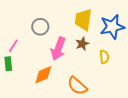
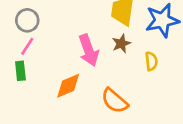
gray circle: (40, 27) -> (27, 20), moved
pink arrow: (58, 49) -> (89, 50), turned -40

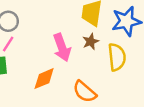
yellow semicircle: (151, 61) -> (117, 57), size x1.6

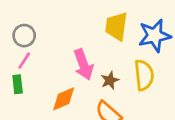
brown star: (91, 42) -> (110, 80), moved

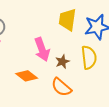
orange diamond: (64, 99) -> (27, 76), turned 60

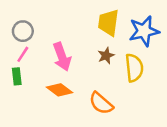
pink arrow: (42, 49) -> (62, 57), moved
brown star: (62, 62) -> (106, 56), moved

